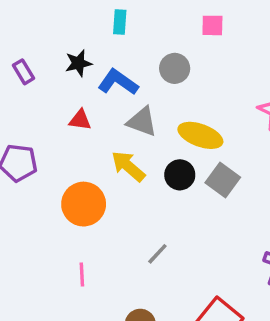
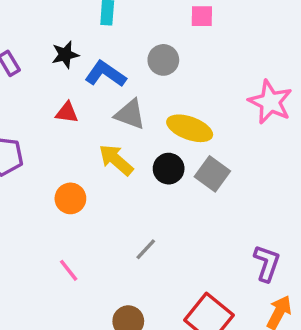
orange circle: (84, 204) -> (70, 198), size x0.7
pink line: (82, 274) -> (69, 270), turned -35

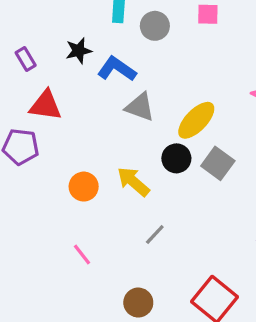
gray circle: (163, 60) -> (155, 26), moved
red triangle: (67, 113) -> (46, 105), moved, size x1.5
yellow ellipse: (190, 128) -> (196, 120), turned -66
yellow arrow: (116, 160) -> (133, 182), moved

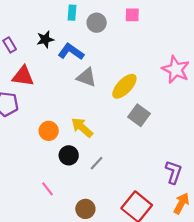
black circle: (176, 158) -> (69, 155), moved
pink line: (82, 254) -> (47, 189), moved

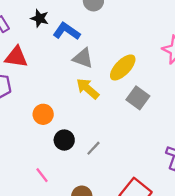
black star: (45, 39) -> (40, 18), turned 30
yellow arrow: (82, 128) -> (88, 89), moved

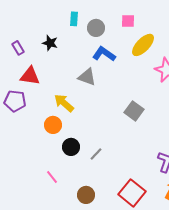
blue L-shape: (67, 31) -> (104, 54), moved
yellow ellipse: (123, 67) -> (143, 45), moved
yellow arrow: (88, 89) -> (64, 103), moved

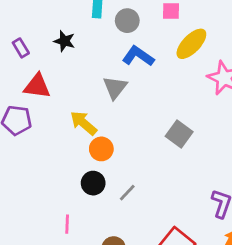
gray triangle: (87, 77) -> (115, 88), turned 48
orange circle: (53, 125) -> (101, 149), moved
pink line: (52, 177) -> (67, 224), turned 40

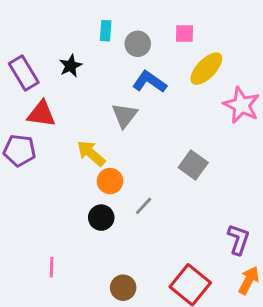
black star: (64, 41) -> (71, 66), turned 30
purple rectangle: (21, 48) -> (24, 73), size x1.6
gray line: (127, 193) -> (144, 206), moved
pink line: (67, 224) -> (52, 267), moved

